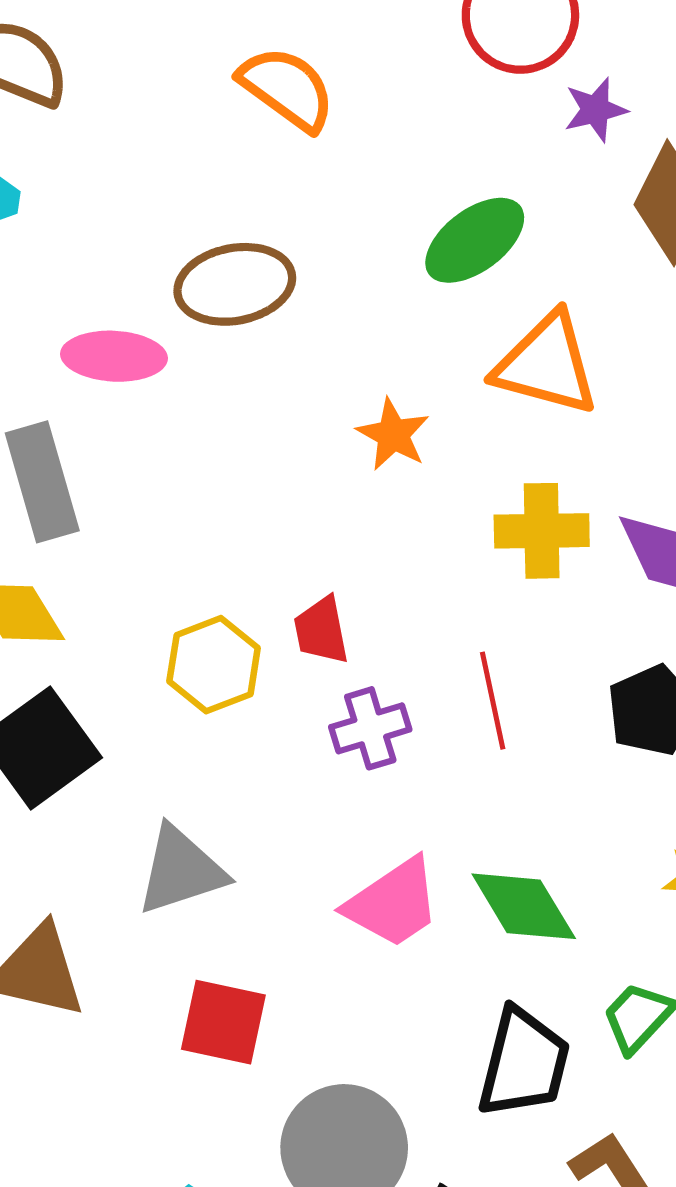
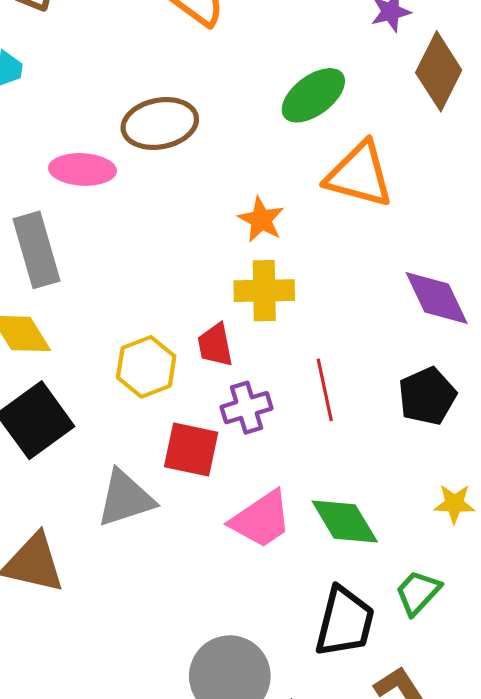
yellow cross: (542, 531) -> (264, 291), moved
red square: (223, 1022) -> (191, 449), moved

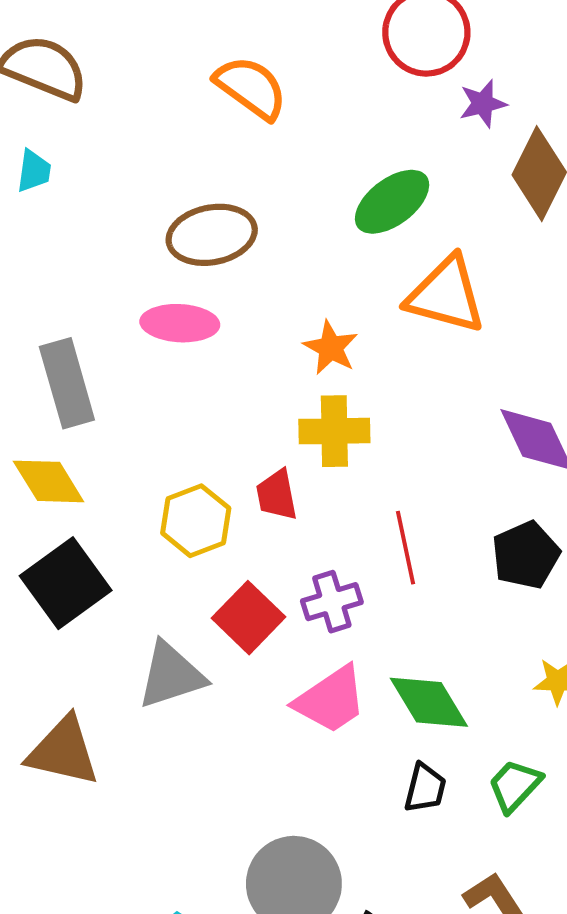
pink ellipse: (82, 169) -> (180, 323), moved
purple cross: (246, 408) -> (332, 602), moved
red square: (191, 449) -> (249, 618), turned 32
black trapezoid: (345, 622) -> (425, 788), moved, size x0.6

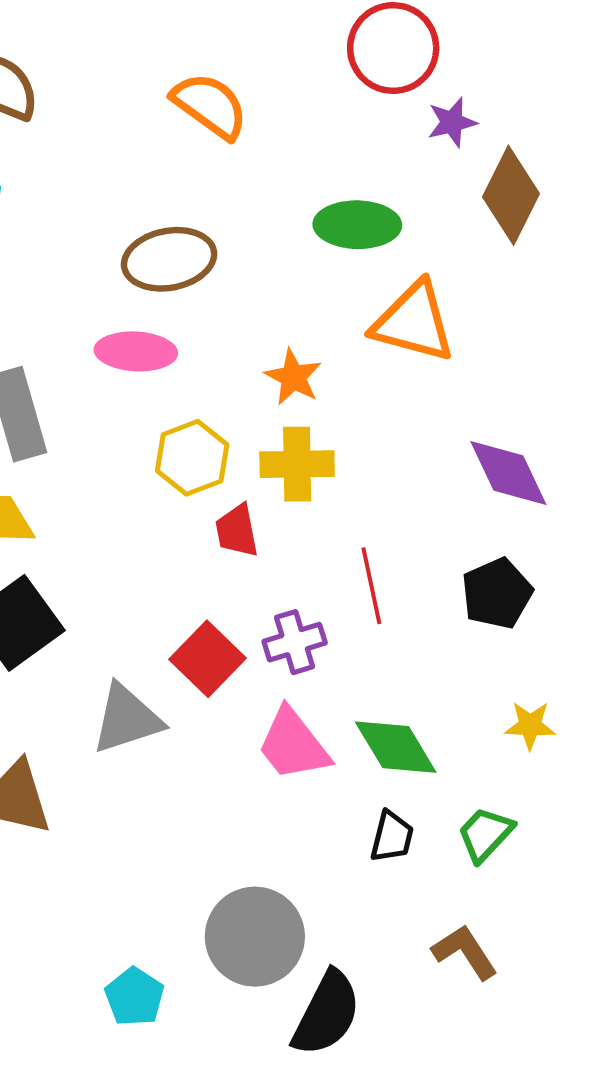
green ellipse: (392, 202) -> (357, 225), turned 38
yellow hexagon: (196, 521) -> (192, 458), moved
pink trapezoid: (331, 700) -> (293, 745), turned 86

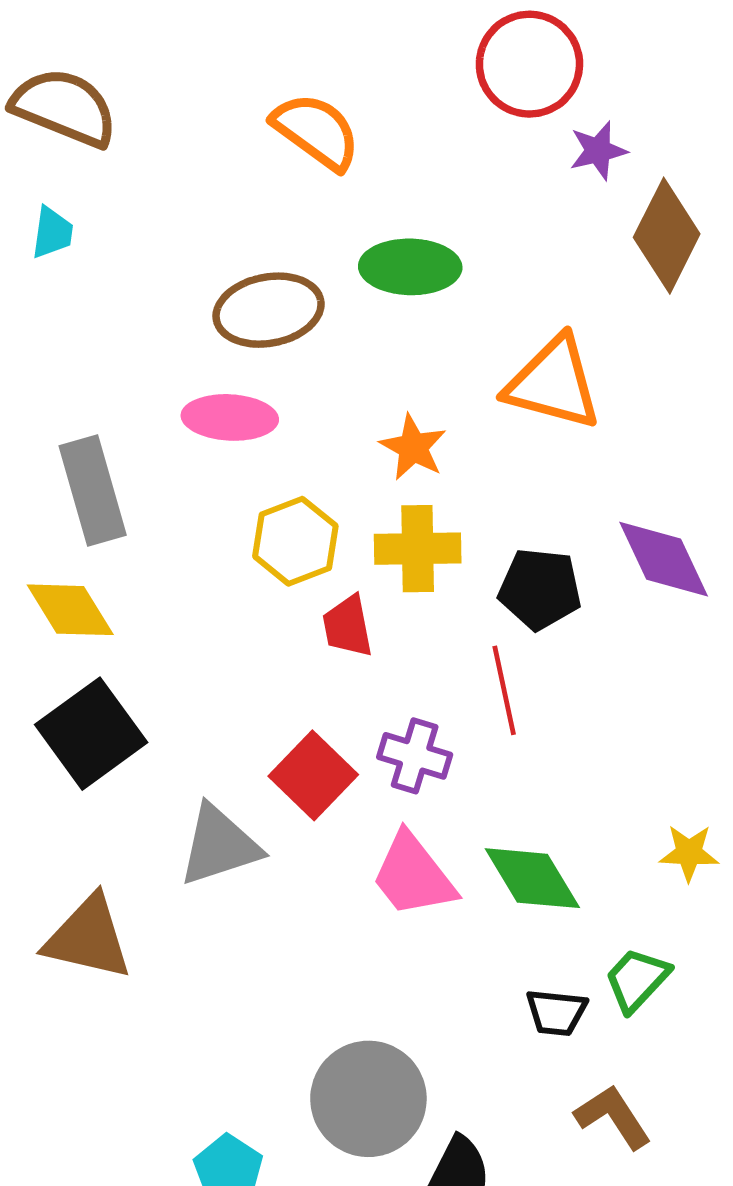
green ellipse: (357, 225) -> (410, 267), moved
black pentagon: (497, 593) -> (540, 589), moved, turned 30
purple cross: (295, 642) -> (415, 756), turned 34
black trapezoid: (392, 837) -> (556, 1012), moved, turned 82

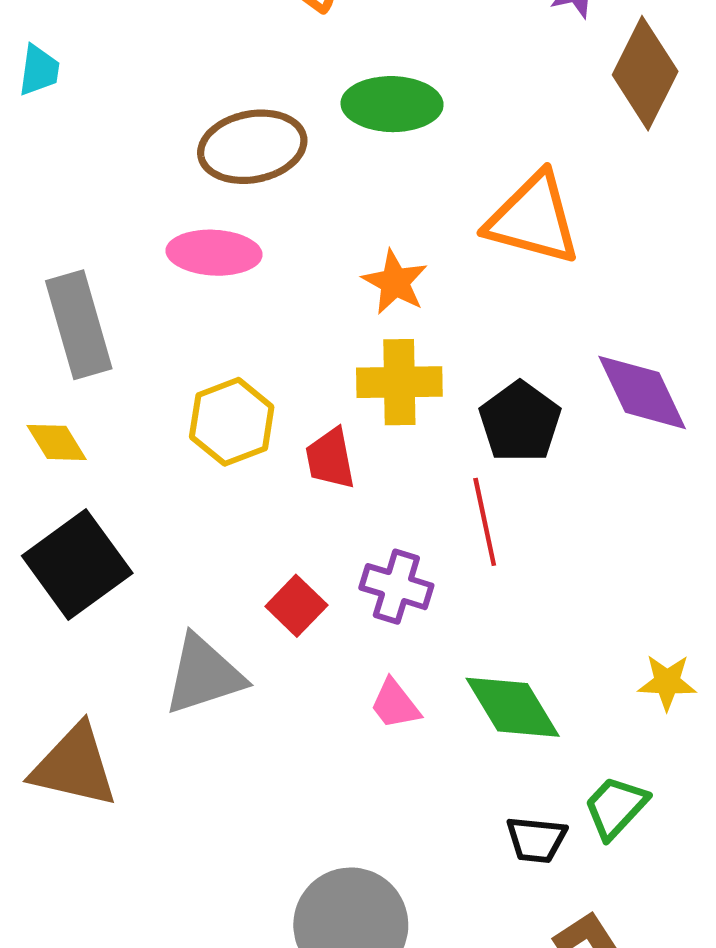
yellow hexagon: (295, 541) -> (232, 422), moved
black pentagon: (540, 589) -> (520, 422), turned 30
yellow diamond: (70, 610) -> (57, 442), size x0.7
red square: (313, 775) -> (296, 606), size x0.7
pink trapezoid: (413, 875) -> (395, 704), size x0.6

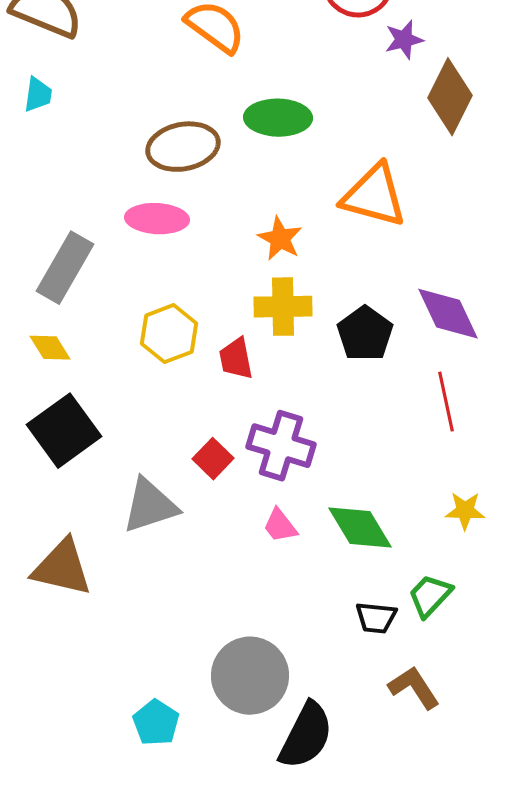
gray rectangle: (79, 325) -> (65, 268), turned 46
red line: (485, 522) -> (446, 402), moved
purple cross: (396, 587) -> (281, 446), size x1.4

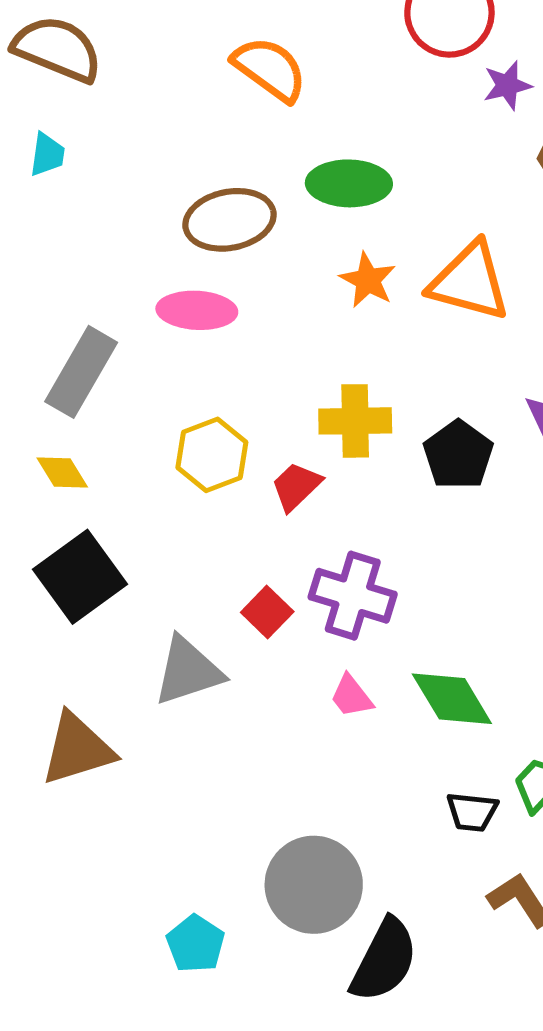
orange star: (280, 239) -> (368, 280), moved
red trapezoid: (236, 359) -> (296, 486), turned 57
brown triangle: (62, 568) -> (77, 749), turned -30

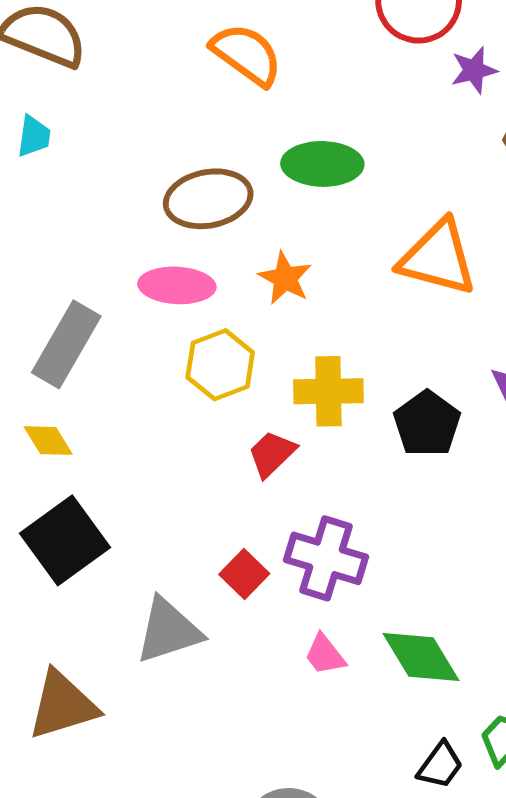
orange star: (368, 280) -> (285, 278), moved
yellow hexagon: (212, 455) -> (220, 365), moved
black trapezoid: (472, 812) -> (440, 765), turned -60

